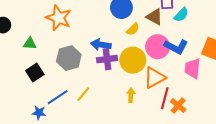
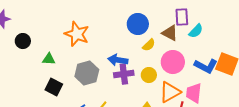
blue L-shape: (176, 47) -> (206, 66), moved
yellow circle: (133, 60) -> (149, 75), size x0.6
pink trapezoid: (193, 68) -> (194, 93), moved
black square: (35, 72) -> (54, 87), turned -30

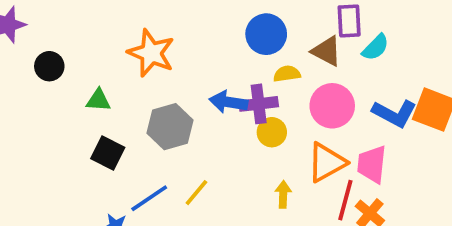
yellow semicircle: (149, 45) -> (287, 74), turned -144
purple cross: (124, 74) -> (259, 104), moved
yellow circle: (149, 75) -> (272, 132), moved

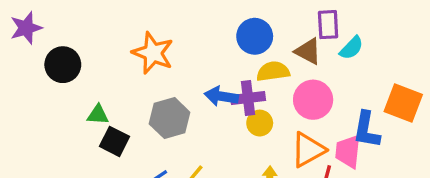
black circle: (49, 66) -> (63, 65), size x1.4
yellow semicircle: (287, 74) -> (273, 71), size x1.4
green triangle: (98, 100) -> (98, 115), moved
blue L-shape: (394, 113) -> (366, 130), moved, turned 72

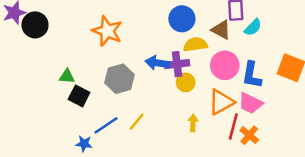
black circle: (63, 65) -> (35, 25), moved
blue L-shape: (366, 130) -> (252, 75), moved
pink trapezoid: (348, 151) -> (250, 103), turned -70

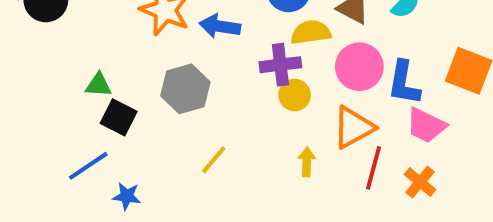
blue arrow: (157, 63) -> (220, 26), moved
pink trapezoid: (250, 103) -> (426, 125), moved
blue line: (106, 125) -> (88, 166), moved
orange cross: (249, 135) -> (420, 182), moved

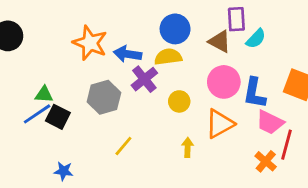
yellow semicircle: (311, 32) -> (168, 57), moved
purple cross: (280, 65) -> (144, 79), moved, turned -32
blue line: (88, 166) -> (37, 114), moved
red line: (373, 168) -> (287, 145), moved

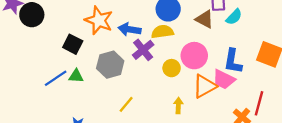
pink circle: (224, 82) -> (194, 56), moved
green triangle: (44, 94) -> (76, 76), moved
black square: (58, 117) -> (73, 44), moved
pink trapezoid: (270, 122) -> (224, 79), moved

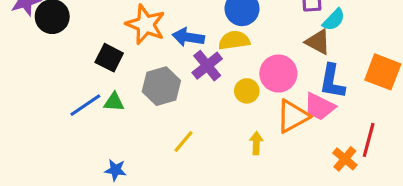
brown triangle: (204, 19) -> (318, 42), moved

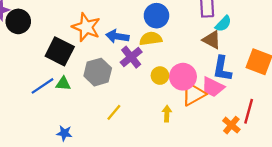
black square: (109, 58) -> (60, 51), size x1.4
pink circle: (278, 74) -> (183, 77), moved

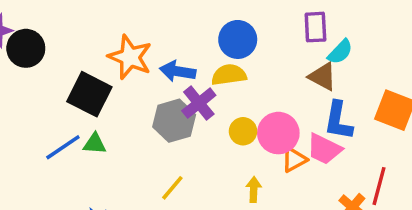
gray hexagon: (98, 72) -> (174, 121), moved
orange triangle: (193, 94) -> (294, 160), size x0.7

